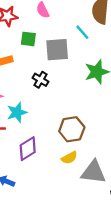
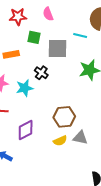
cyan line: (82, 32) -> (80, 36), turned -40
cyan star: (17, 112) -> (25, 88), moved
gray triangle: (93, 172) -> (80, 138), moved, size x0.7

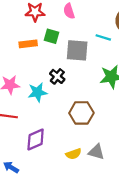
orange rectangle: (11, 54) -> (28, 44), moved
brown hexagon: (64, 117) -> (81, 113), moved

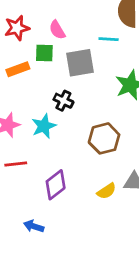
pink semicircle: (69, 11) -> (57, 30), moved

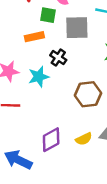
orange rectangle: (18, 69) -> (34, 37), moved
purple diamond: (56, 185) -> (51, 140), moved
blue arrow: (34, 226) -> (18, 160), size x1.6

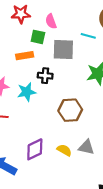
black cross: (58, 58) -> (45, 76), turned -32
yellow semicircle: (84, 139) -> (64, 150), turned -128

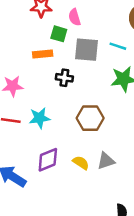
cyan line: (88, 36) -> (118, 46), moved
cyan star: (27, 92) -> (40, 118), moved
gray triangle: (86, 147) -> (106, 161), turned -35

